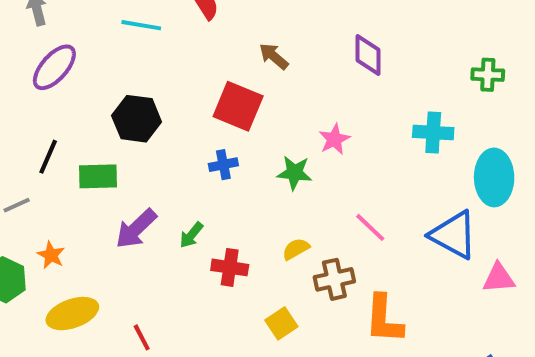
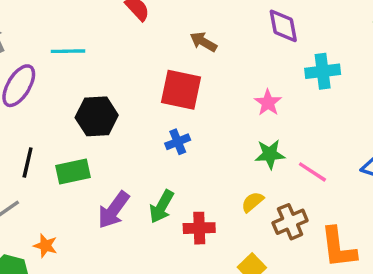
cyan line: (141, 25) -> (68, 51), moved
cyan cross: (433, 132) -> (323, 71), moved
green star: (295, 173) -> (270, 154), moved
green arrow: (191, 235) -> (162, 207), size x1.4

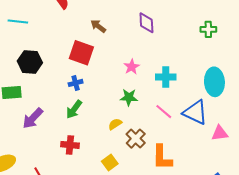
cyan cross: (323, 71) -> (166, 77), moved
pink line: (312, 172) -> (164, 112), moved
green arrow: (162, 207) -> (74, 109), moved
brown cross: (290, 222) -> (136, 139), turned -30
red cross: (199, 228) -> (70, 145), moved

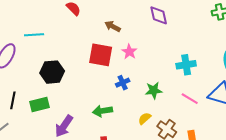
pink star: (132, 67) -> (129, 52), moved
blue cross: (76, 83) -> (123, 83), moved
green arrow: (74, 109) -> (103, 111), turned 54

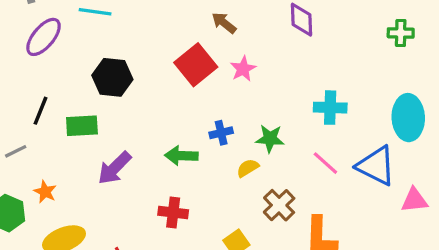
red square: (101, 55) -> (196, 65), turned 30
blue cross: (123, 83) -> (221, 133), moved
yellow semicircle: (145, 118) -> (248, 168), moved

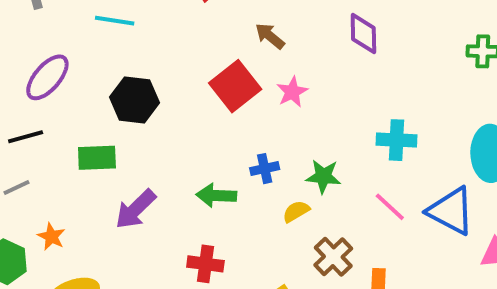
purple ellipse: (44, 37) -> (47, 77), moved
black line: (40, 111) -> (26, 137), moved, turned 52

